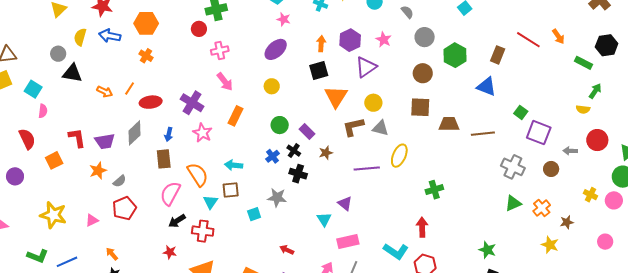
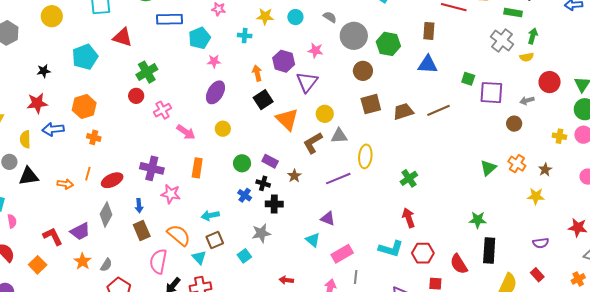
gray circle: (425, 37) -> (354, 36), size x1.4
pink arrow: (225, 82) -> (186, 132), moved
gray cross: (513, 167) -> (502, 40), moved, turned 30

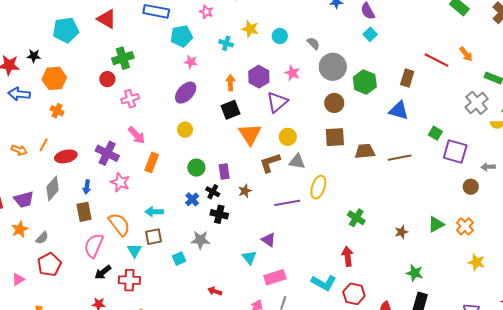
black star: (44, 71) -> (34, 56), moved
pink arrow: (186, 132) -> (137, 135), moved
purple rectangle: (270, 161) -> (224, 171), turned 42
brown star: (545, 170) -> (401, 232), moved
green cross: (409, 178) -> (356, 218), turned -36

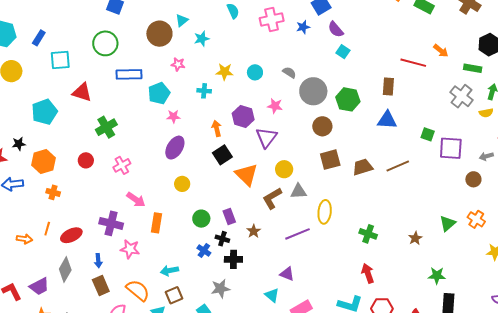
red circle: (107, 79) -> (86, 160), moved

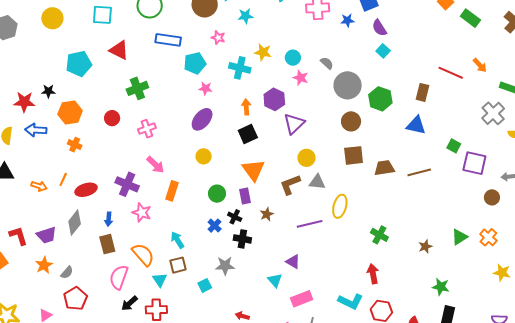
cyan cross: (204, 91) -> (240, 68), size x1.5
pink star: (275, 106) -> (301, 78), moved
orange triangle: (246, 175) -> (253, 170), moved
cyan arrow: (169, 271) -> (177, 240), turned 60

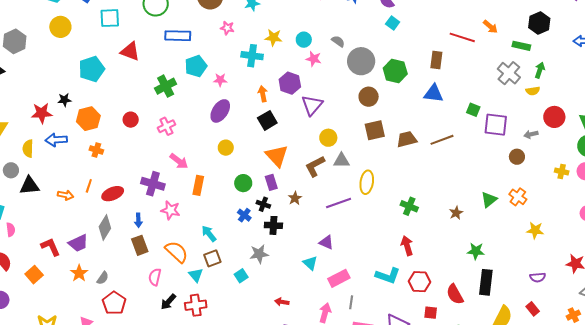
cyan pentagon: (195, 63) -> (196, 66), moved
green cross: (137, 88) -> (166, 86), moved
pink semicircle: (119, 277) -> (155, 277), size x0.7

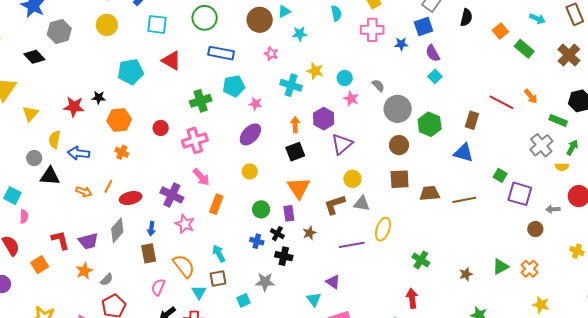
pink cross: (166, 126) -> (195, 140), size x1.4
blue arrow: (56, 140) -> (79, 153), moved
blue cross: (244, 215) -> (257, 241), turned -32

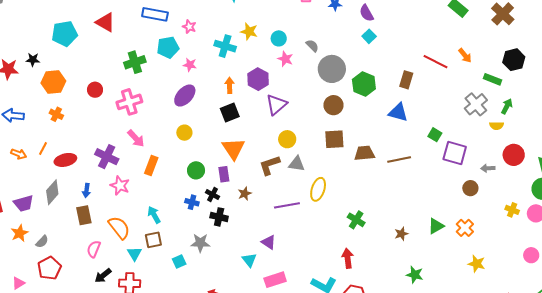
pink star: (271, 54) -> (189, 27), moved

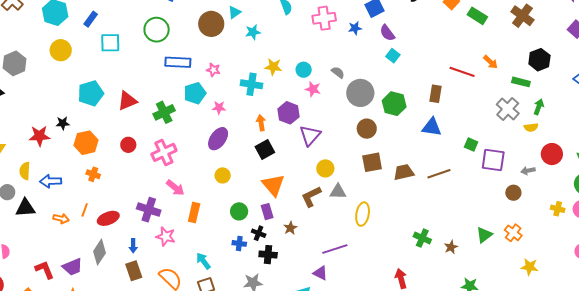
red triangle: (105, 22) -> (127, 101), moved, turned -45
purple line: (287, 205) -> (335, 249), moved
green cross: (356, 220) -> (422, 238), moved

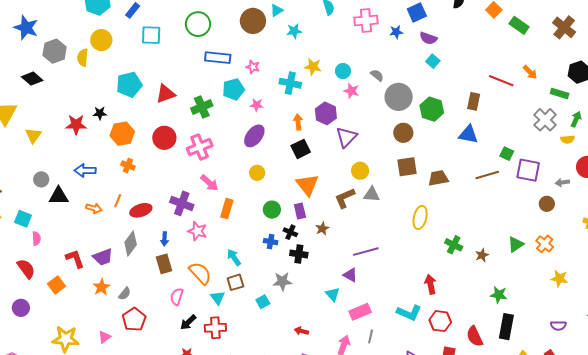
purple semicircle: (387, 33) -> (428, 38), turned -36
red circle: (128, 145) -> (164, 138), size x1.5
yellow semicircle: (25, 171) -> (83, 57), moved
brown line: (439, 174) -> (487, 175), moved
yellow ellipse: (363, 214) -> (420, 217), moved

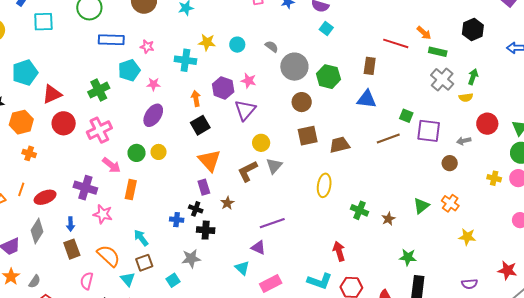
pink star: (351, 91) -> (249, 81), moved
red triangle: (165, 94) -> (52, 94), moved
green rectangle: (560, 94) -> (438, 52), moved
gray triangle: (372, 194) -> (274, 166), turned -48
green circle: (272, 210) -> (137, 153), moved

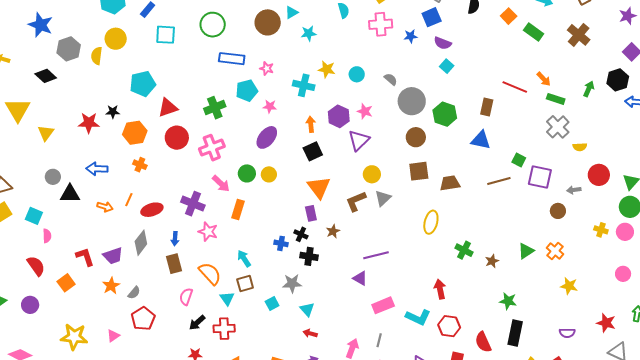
black hexagon: (473, 30) -> (618, 80), moved
green arrow: (473, 77) -> (589, 89), moved
cyan triangle: (242, 268) -> (307, 309), moved
pink rectangle: (271, 284) -> (383, 305), moved

